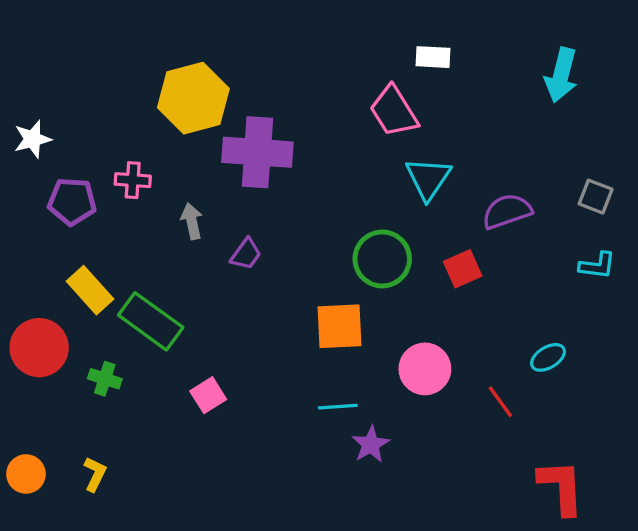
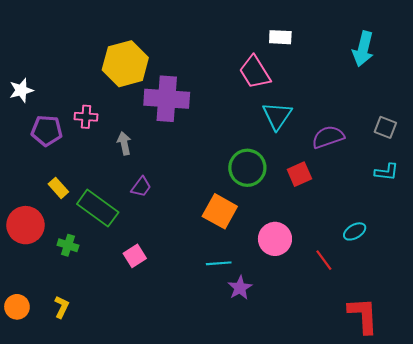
purple trapezoid: (246, 254) -> (141, 187), moved
yellow rectangle: (90, 290) -> (58, 188), size x0.7
orange square: (340, 326) -> (220, 211), turned 32

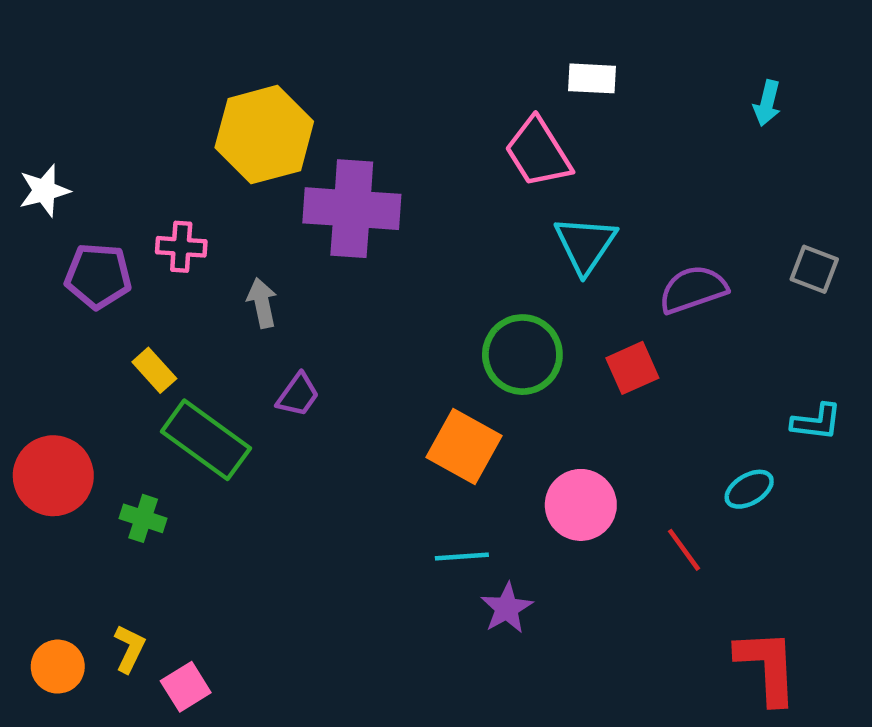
cyan arrow: (363, 49) -> (767, 103), size x0.6
cyan L-shape: (386, 172) -> (816, 422), moved
yellow rectangle: (58, 188) -> (154, 370), moved
pink square: (135, 256) -> (186, 687), moved
orange circle: (17, 307) -> (58, 667), moved

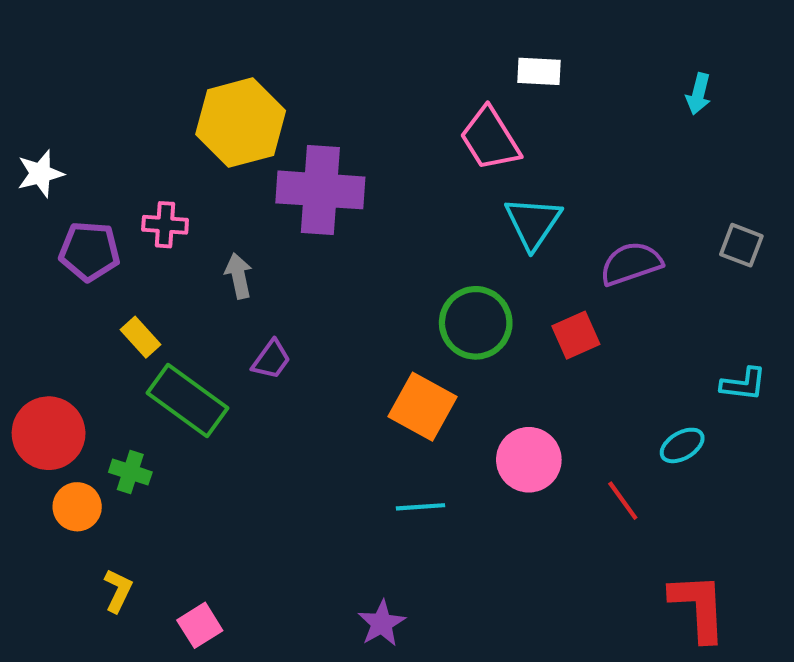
purple star: (507, 608) -> (382, 623), moved
orange circle: (58, 667) -> (77, 507), moved
pink square: (186, 687) -> (200, 625), moved

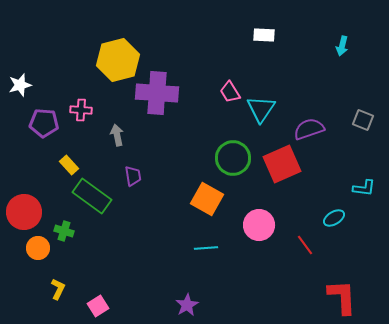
pink trapezoid: (490, 139) -> (230, 92), moved, size x0.7
red square: (576, 335) -> (282, 164), size x1.6
purple trapezoid: (271, 360) -> (133, 176), turned -45

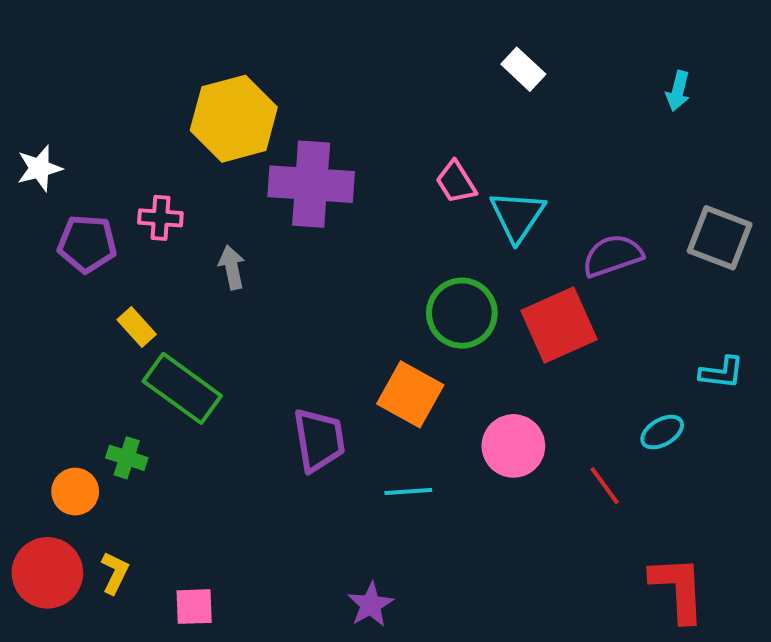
white rectangle: (264, 35) -> (523, 69), turned 40
gray square: (363, 120) -> (720, 238), size x1.5
purple trapezoid: (133, 176) -> (319, 440), moved, size x1.6
red circle: (24, 212) -> (47, 573), moved
pink square: (98, 306) -> (194, 607), turned 30

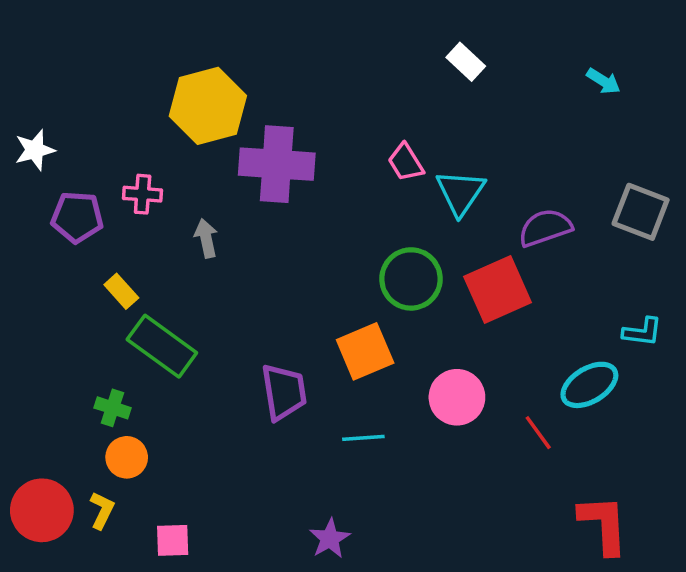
cyan arrow: (678, 91) -> (604, 81), turned -72
orange square: (410, 394) -> (365, 351), turned 38
cyan ellipse: (662, 432) -> (589, 385), size x1.5
orange circle: (75, 492) -> (127, 457), moved

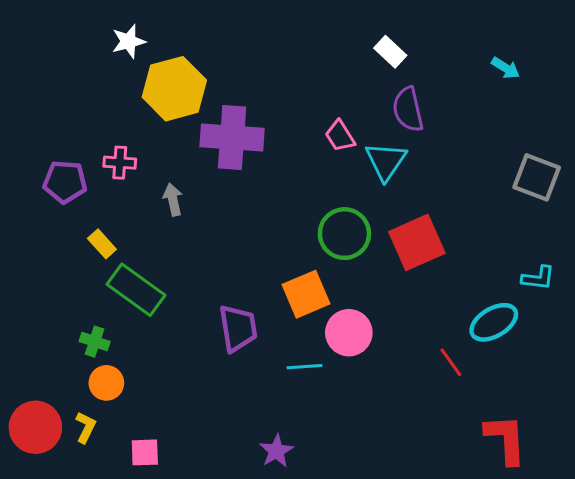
white star: (35, 150) -> (129, 41), moved
purple semicircle: (545, 228) -> (408, 109), moved, turned -84
pink circle: (457, 397) -> (349, 333), moved

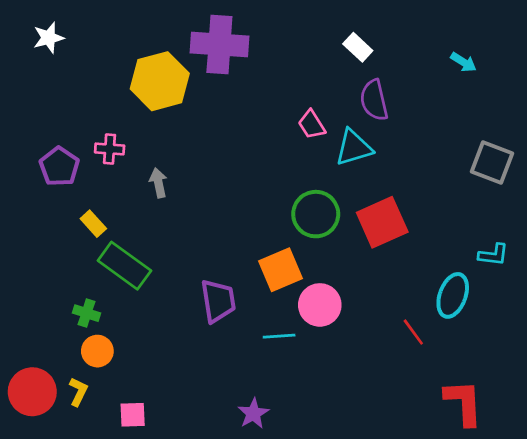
white star: (129, 41) -> (49, 38), moved
purple cross: (232, 137) -> (219, 45), moved
cyan triangle: (386, 161) -> (354, 148), turned 39
purple pentagon: (65, 182) -> (59, 167), turned 30
cyan ellipse: (494, 322) -> (453, 295), turned -39

